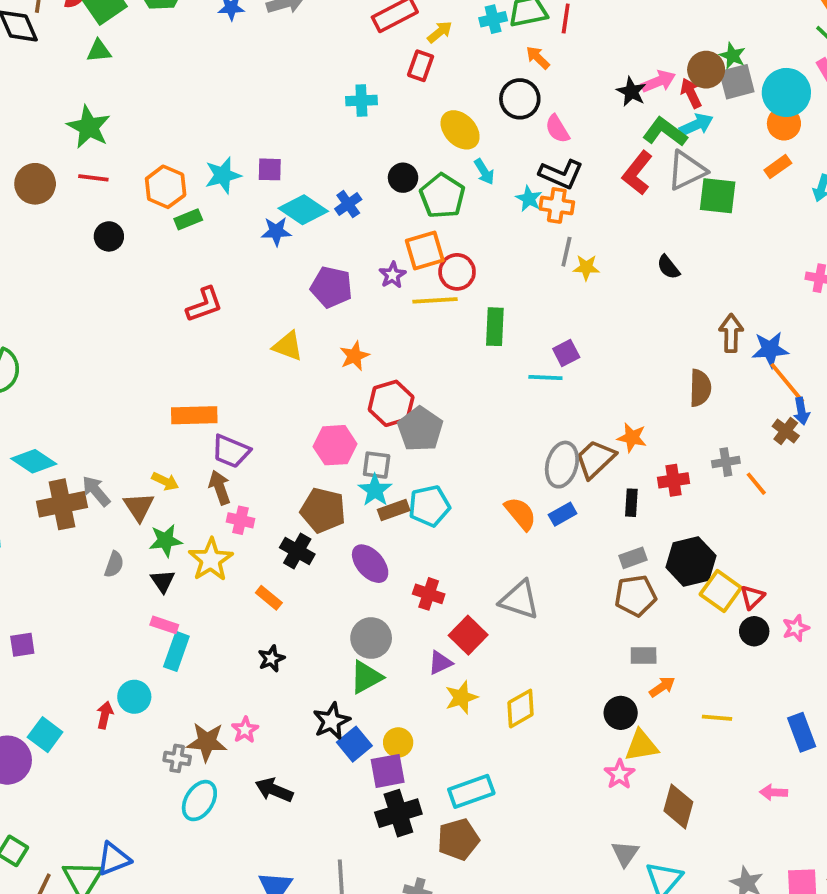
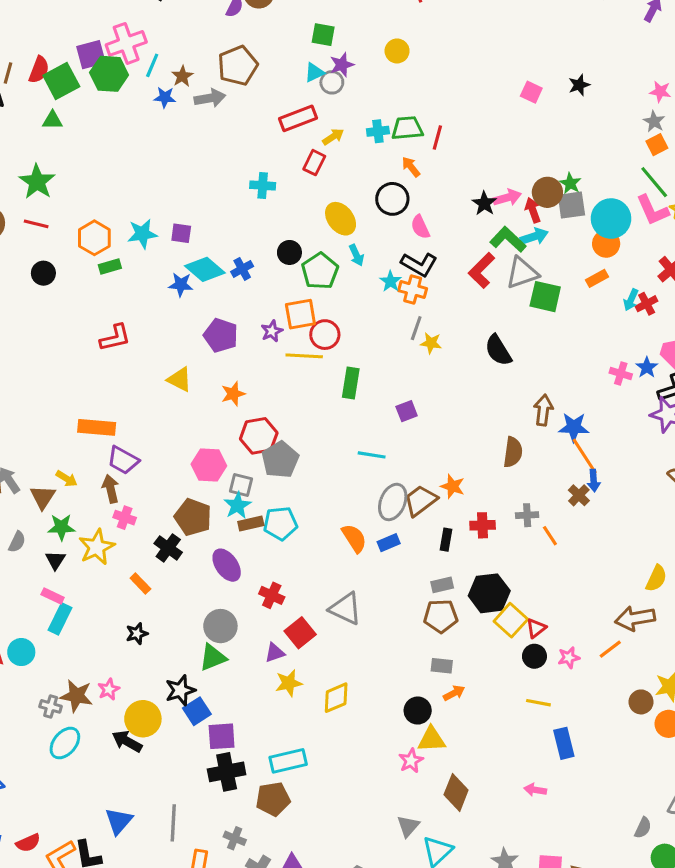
black semicircle: (668, 267) -> (498, 350), size x1.5
cyan line: (545, 378) -> (372, 455), moved
yellow line: (717, 718) -> (538, 703), moved
yellow circle: (398, 742) -> (143, 719), moved, size x1.5

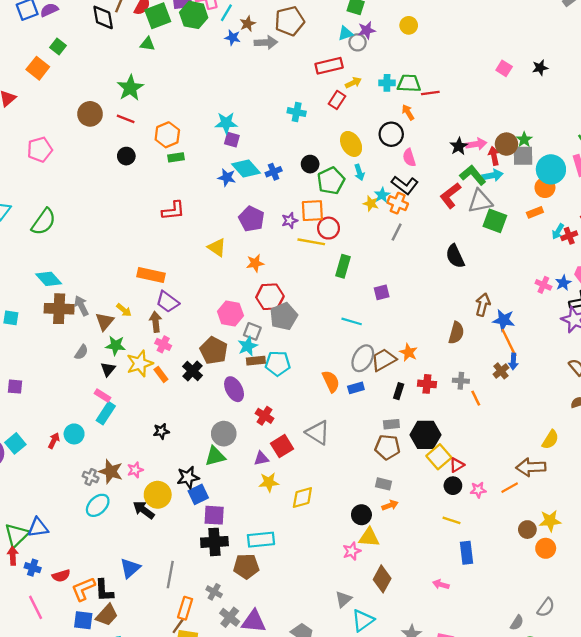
red line: (437, 137) -> (430, 93), turned 60
cyan star: (142, 234) -> (226, 123), moved
yellow star: (431, 343) -> (371, 203), moved
orange rectangle: (140, 584) -> (161, 374), moved

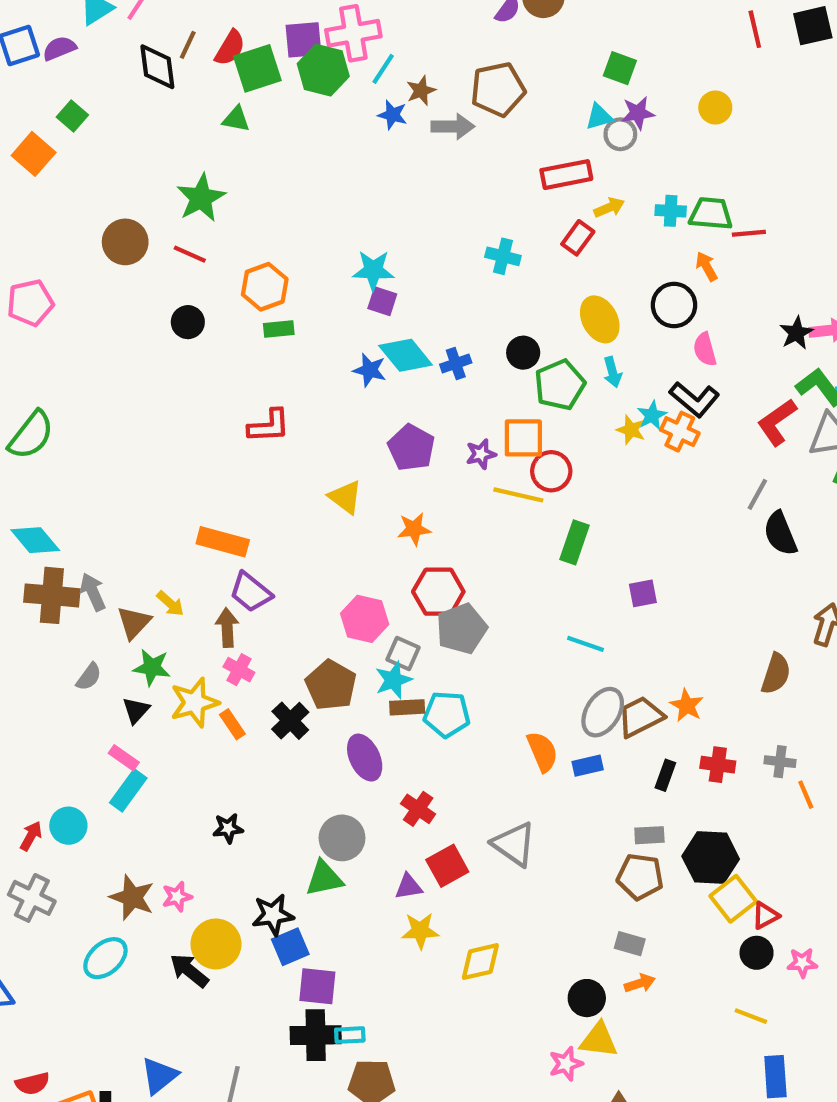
gray line: (397, 232) -> (757, 494), moved
gray cross: (91, 477) -> (32, 898), moved, size x1.5
cyan rectangle: (261, 540) -> (350, 1035), moved, size x0.6

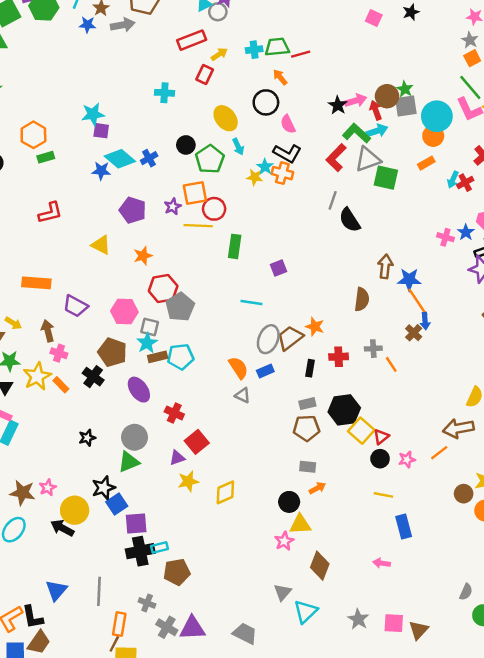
purple trapezoid: (251, 592) -> (75, 306), moved
black star: (228, 828) -> (87, 438), moved
gray triangle: (514, 844) -> (243, 395), moved, size x0.6

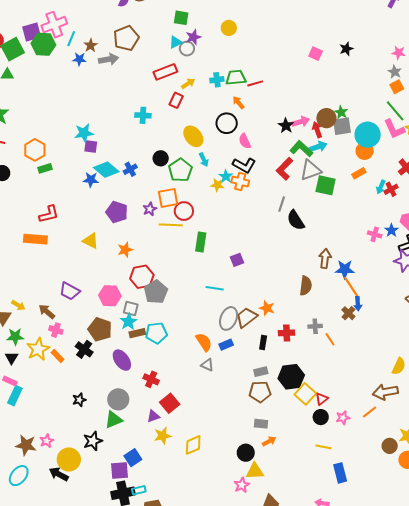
orange rectangle: (36, 283) -> (35, 239), moved
brown arrow: (48, 331) -> (47, 312), turned -36
blue square: (117, 504) -> (133, 458), moved

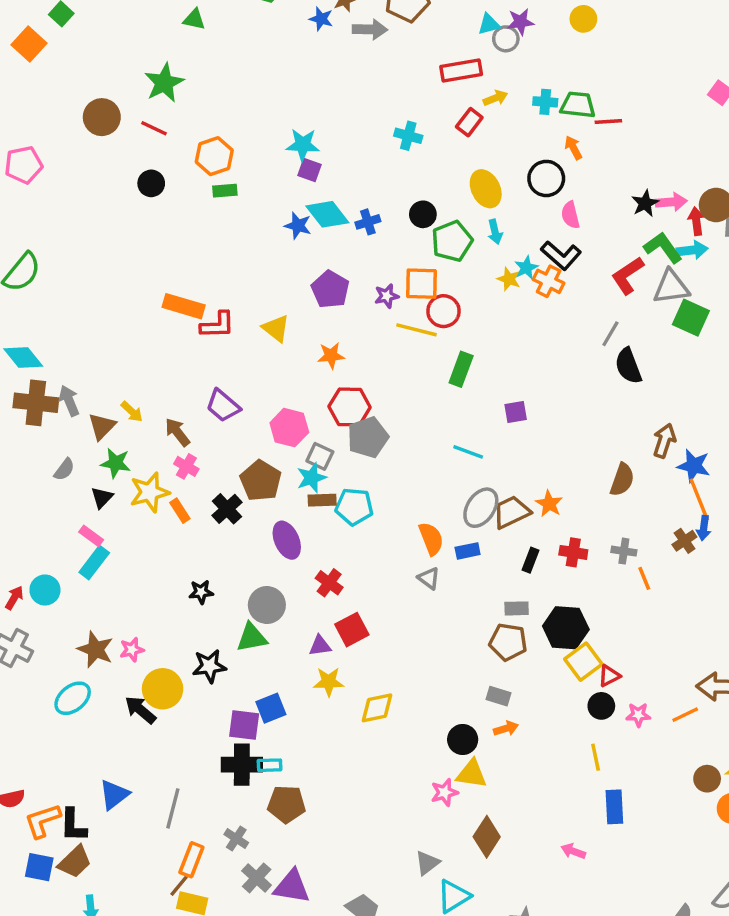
red L-shape: (49, 214) -> (217, 325), moved
yellow line: (324, 447) -> (596, 757), turned 56

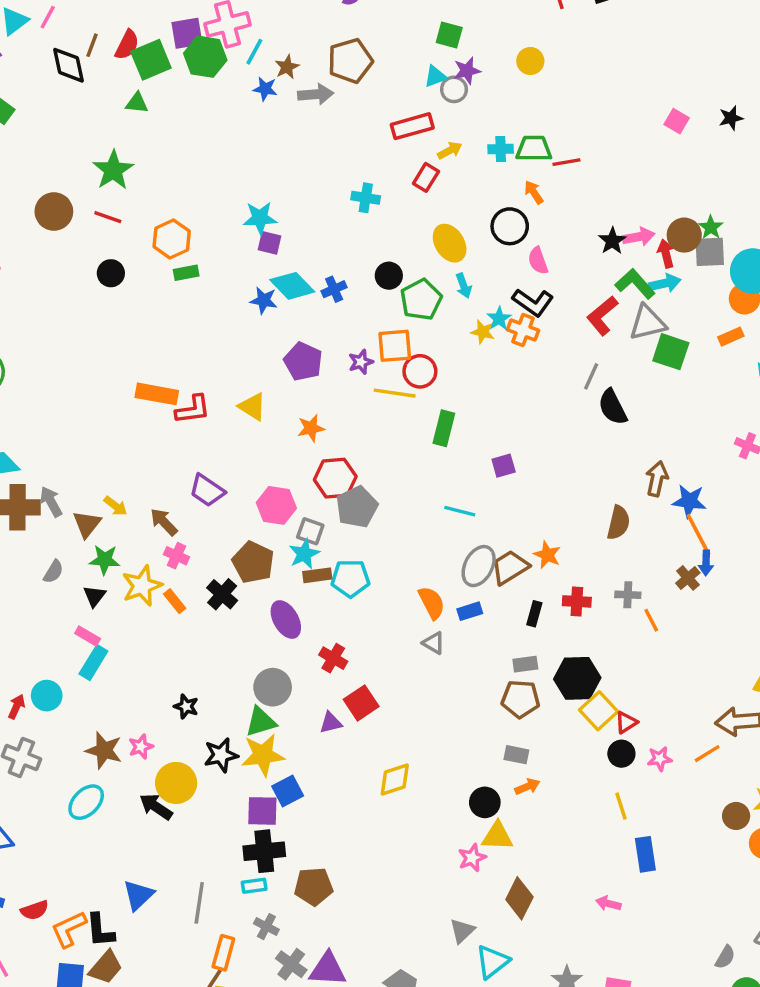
black star: (201, 592) -> (186, 706), moved, turned 30
yellow star: (329, 682) -> (263, 755), moved, size x1.4
cyan rectangle: (270, 765) -> (254, 886), moved

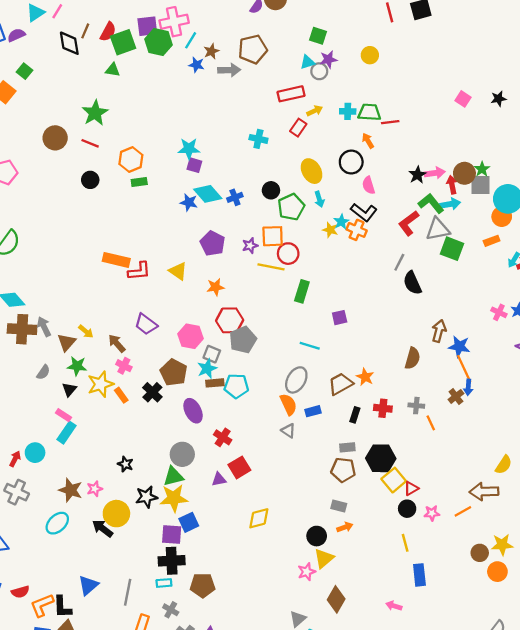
gray ellipse: (479, 566) -> (296, 380), moved
yellow triangle: (497, 836) -> (324, 558), turned -45

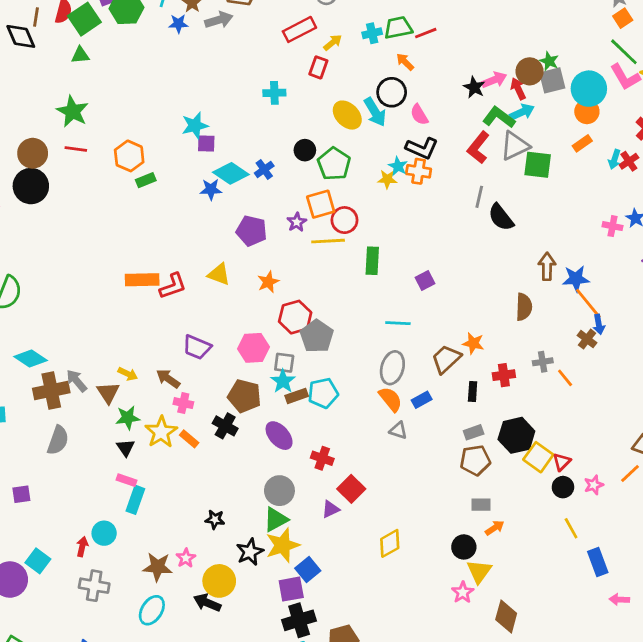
black circle: (90, 180) -> (31, 186), moved, size x1.6
cyan arrow: (319, 199) -> (375, 112), moved, size x1.5
gray semicircle: (43, 372) -> (58, 440), moved, size x1.5
pink arrow: (394, 606) -> (619, 600), moved

